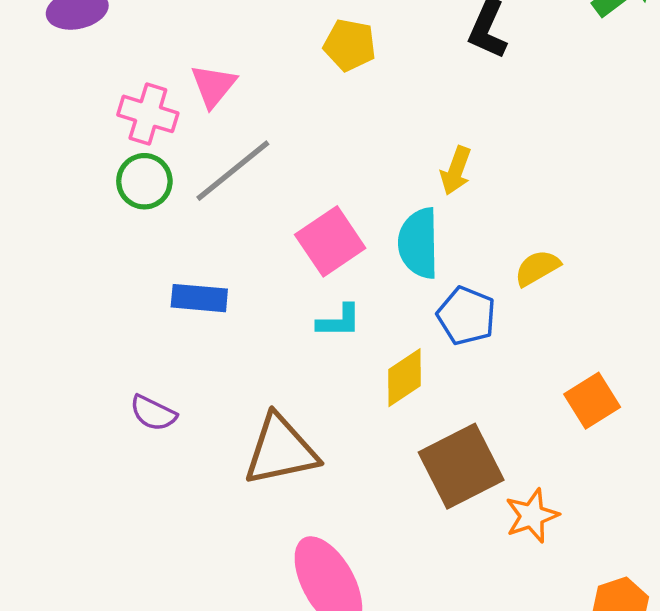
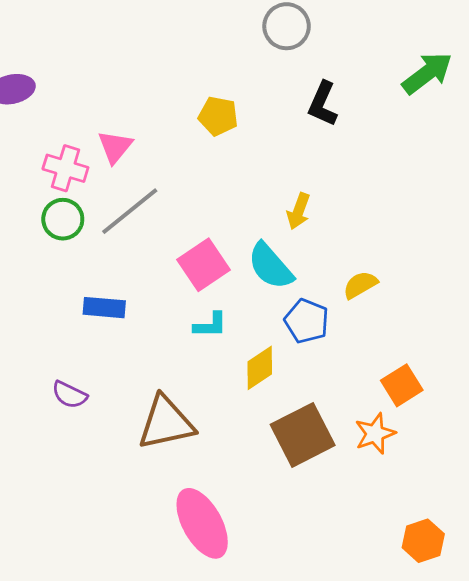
cyan semicircle: (419, 243) -> (270, 266), turned -40
orange star: (532, 516) -> (375, 434), moved

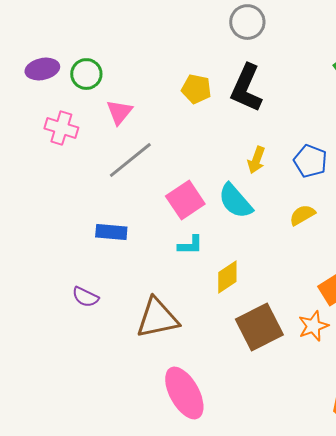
black L-shape: (323, 104) -> (246, 88), moved, size x1.4
pink cross: (65, 168) -> (61, 128), moved
green circle: (63, 219) -> (86, 74), moved
blue pentagon: (307, 321) -> (310, 161), moved

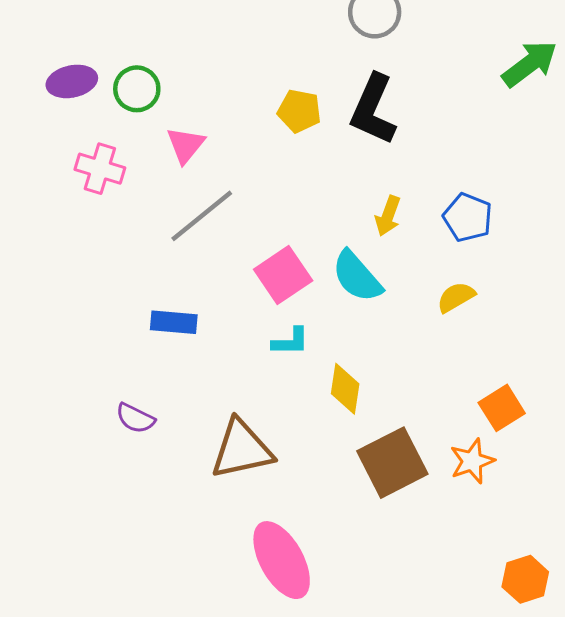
yellow diamond: (227, 277) -> (345, 389), turned -48

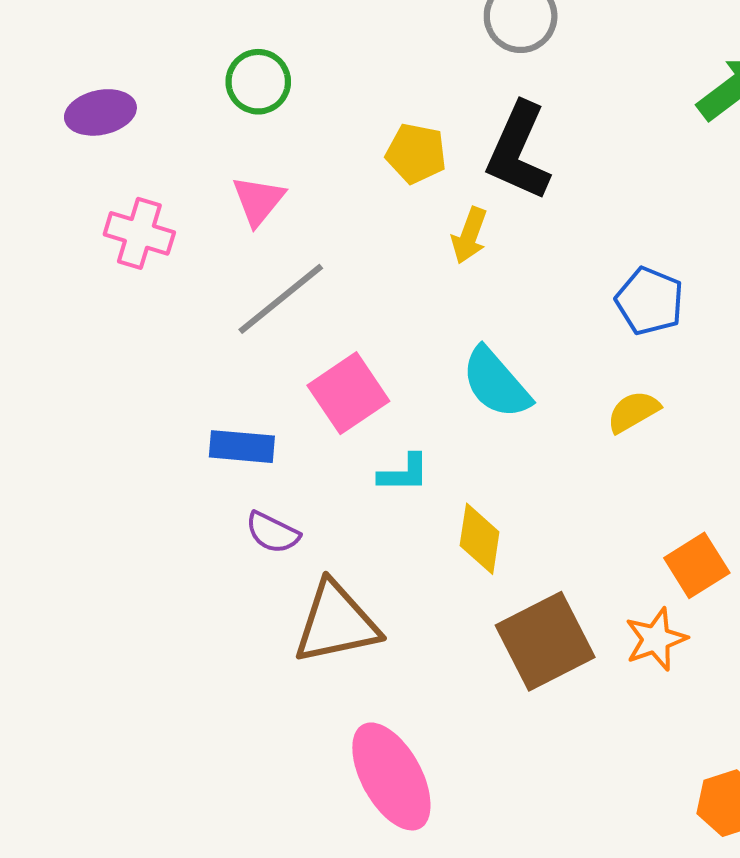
green circle: (137, 89) -> (258, 82), moved
yellow arrow: (388, 216) -> (469, 235), moved
pink square: (283, 275) -> (348, 393), moved
purple semicircle: (135, 418) -> (273, 533), moved

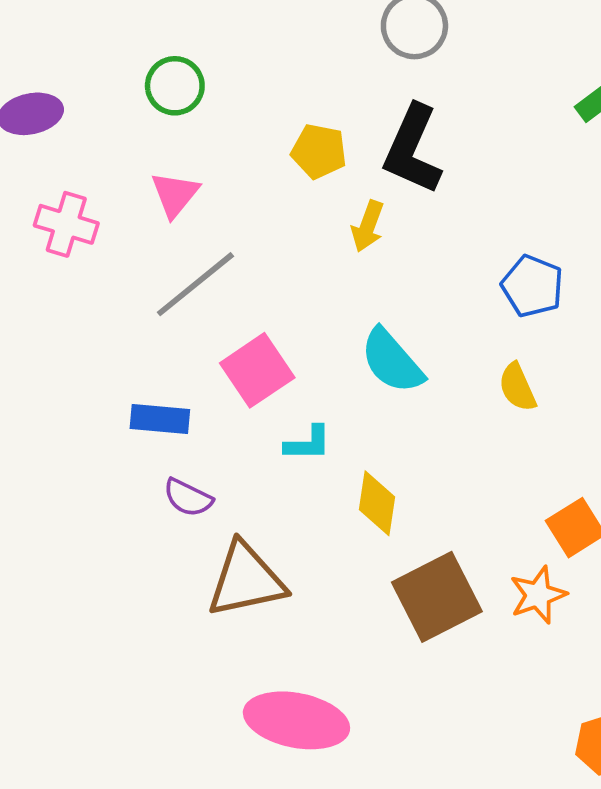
yellow semicircle: (633, 412) -> (517, 387), turned -84
pink ellipse: (391, 776) -> (296, 720), turned -50

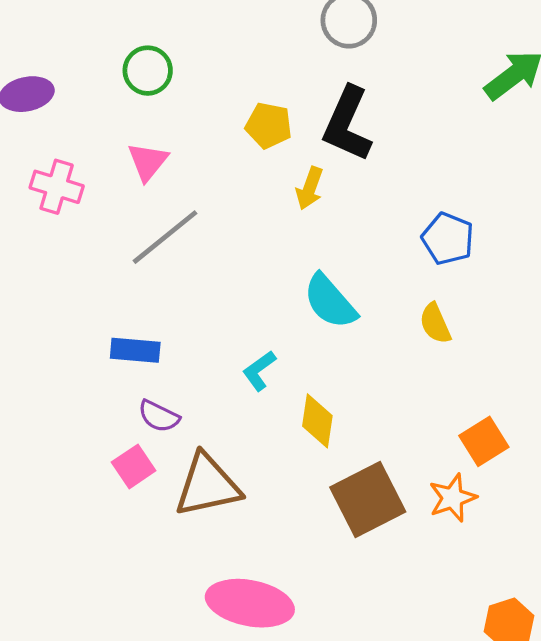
pink square: (257, 370) -> (134, 466), moved, size x0.7
cyan L-shape: (308, 443) -> (259, 371), turned 144

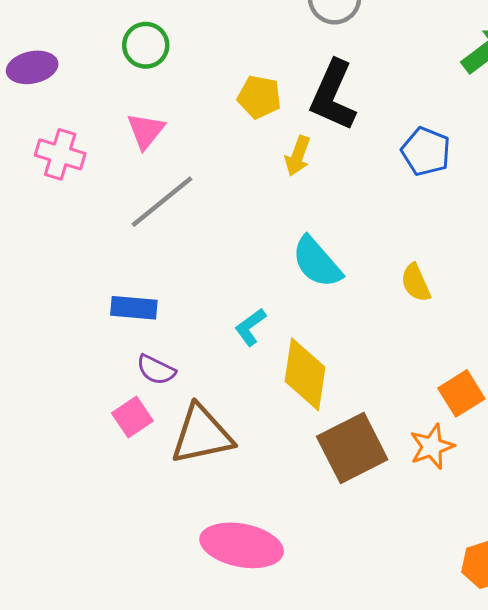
blue pentagon: (448, 239) -> (426, 151), moved
yellow diamond: (317, 421) -> (305, 374), size x1.4

